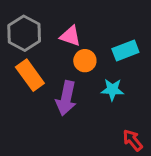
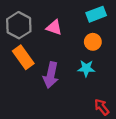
cyan rectangle: (125, 51) -> (96, 14), moved
orange circle: (85, 61) -> (93, 42), moved

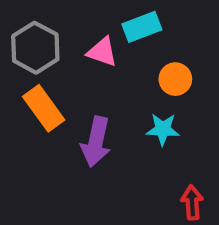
cyan rectangle: (96, 14) -> (142, 27), moved
red arrow: (102, 107) -> (192, 202), turned 35

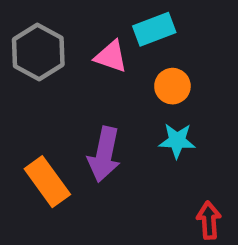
orange circle: (175, 79) -> (172, 86), moved
orange rectangle: (44, 108) -> (47, 182), moved

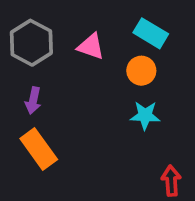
cyan rectangle: (154, 29) -> (151, 33), moved, turned 52
purple arrow: (104, 154) -> (33, 100), moved, size x0.6

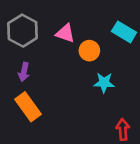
cyan rectangle: (151, 33) -> (124, 32), moved
orange circle: (141, 71) -> (89, 51), moved

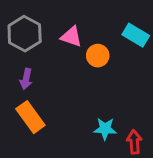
cyan star: (104, 83) -> (105, 129), moved

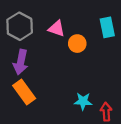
cyan rectangle: (136, 35) -> (107, 27), turned 48
purple arrow: (26, 79) -> (21, 62), size x1.5

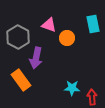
gray hexagon: (20, 26) -> (18, 37), moved
purple arrow: (21, 62) -> (36, 58), moved

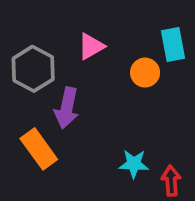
pink triangle: (49, 25) -> (91, 46), turned -49
orange circle: (67, 38) -> (145, 73), moved

